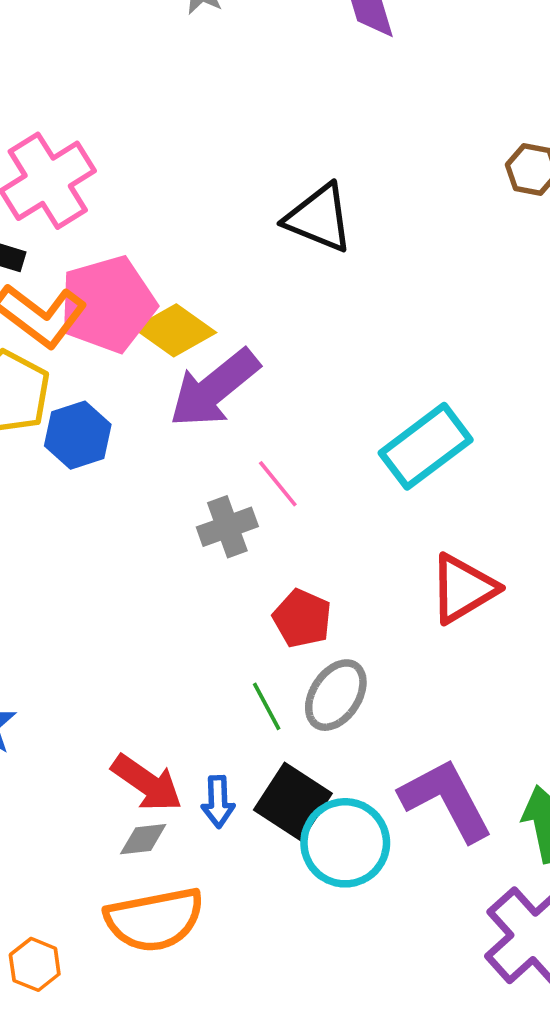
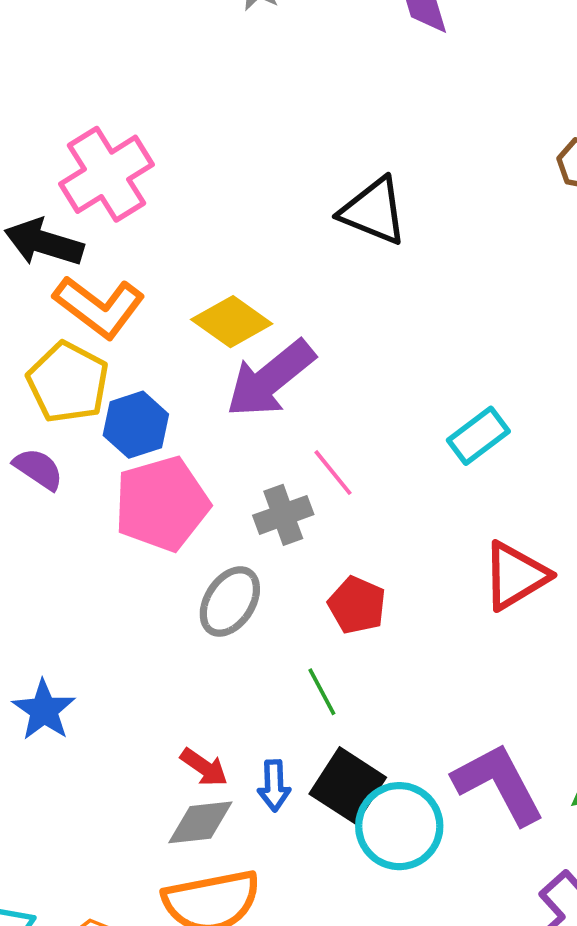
pink pentagon: (108, 304) -> (162, 504), moved
cyan rectangle: (426, 446) -> (478, 436), size x0.7
gray ellipse: (336, 695) -> (230, 601), moved
red arrow: (147, 783) -> (204, 767), size x0.7
gray diamond: (143, 839) -> (200, 822), size x1.4

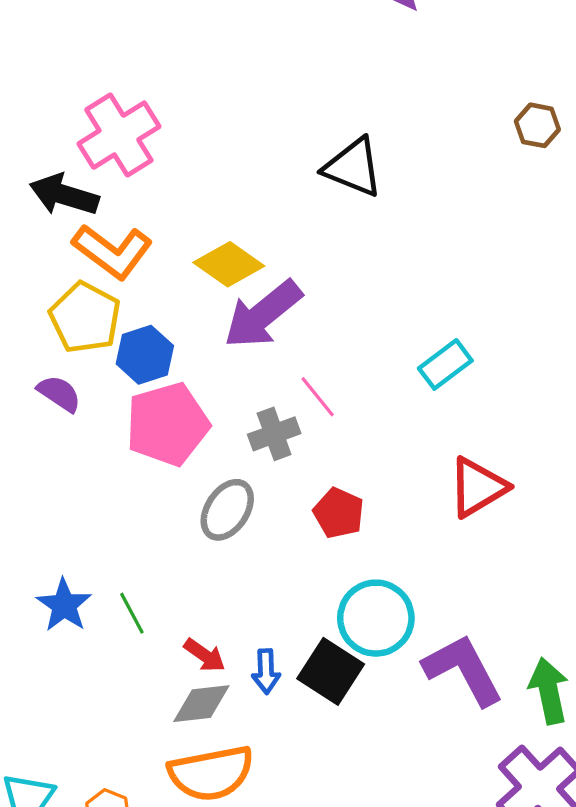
green line: (322, 692) -> (132, 613), moved
cyan circle: (399, 826) -> (376, 618), moved

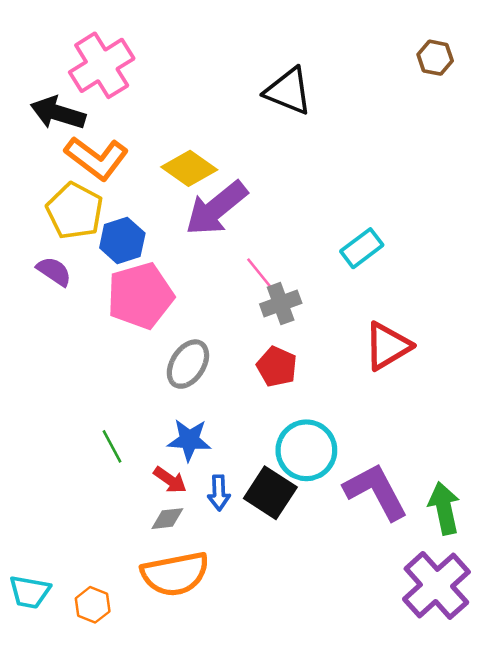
gray cross: (274, 434) -> (281, 304), moved
blue star: (64, 605) -> (189, 440), moved, turned -30
gray diamond: (201, 704) -> (167, 519), size x0.7

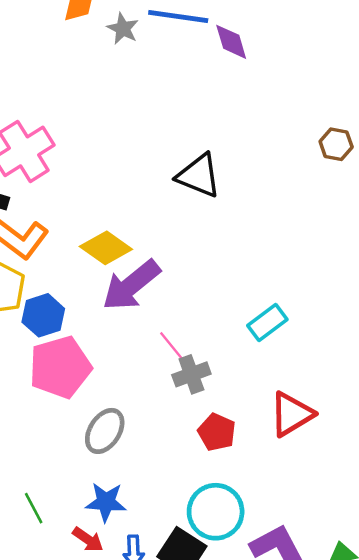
red pentagon: (277, 367) -> (217, 432), moved

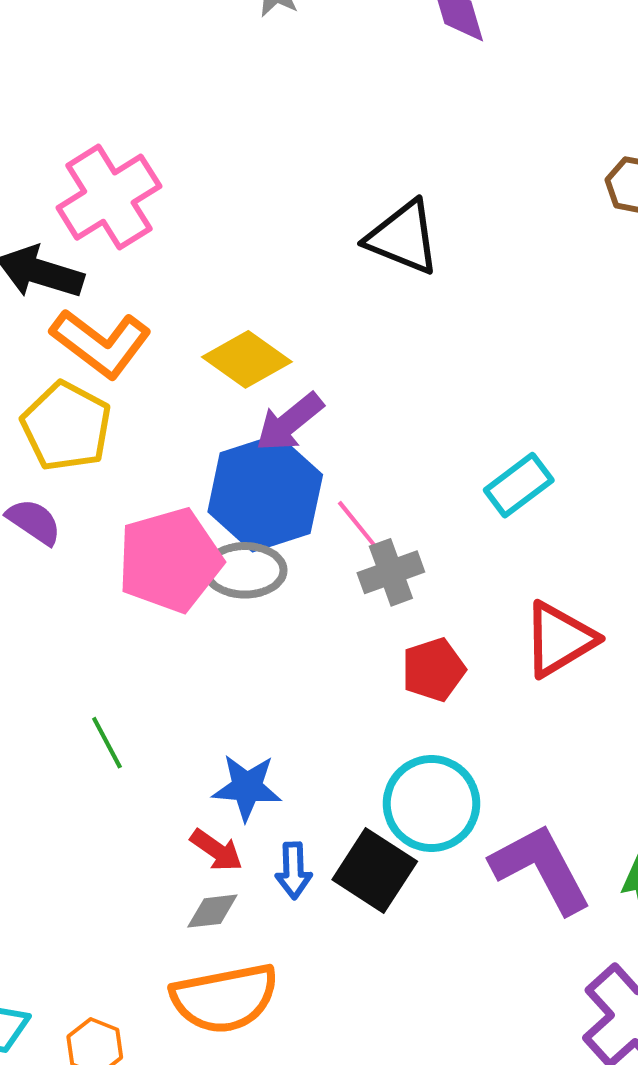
purple arrow: (131, 285) -> (289, 422), size x0.7
blue hexagon: (43, 315) -> (265, 493), moved, size x1.6
gray ellipse: (105, 431) -> (245, 570), moved, turned 57
red pentagon: (217, 432) -> (434, 670), turned 30
green line: (34, 508) -> (107, 743), moved

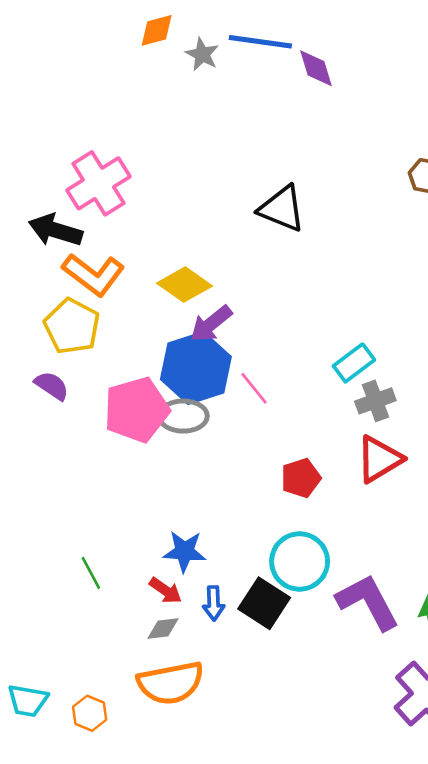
gray cross: (391, 572) -> (375, 401), moved
green line: (107, 743) -> (91, 573), moved

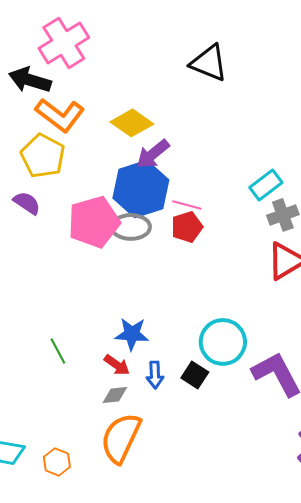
pink line: (254, 388) -> (187, 205), turned -36
red pentagon: (301, 478) -> (187, 227), moved
black square: (264, 603) -> (195, 375), size x0.7
orange semicircle: (171, 683) -> (121, 438), turned 126

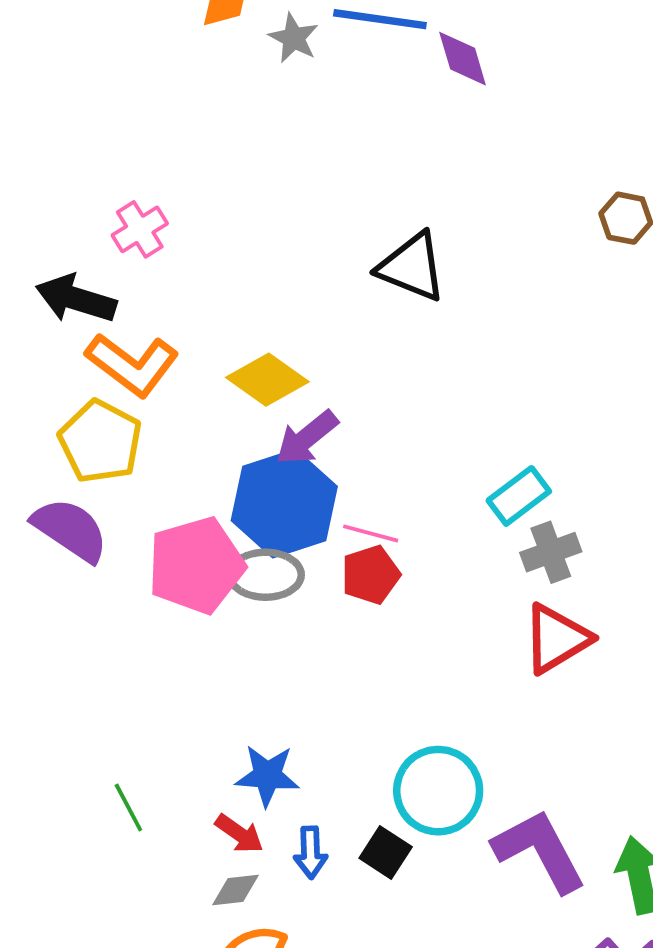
pink cross: (64, 43) -> (140, 229), size x0.6
purple semicircle: (27, 203) -> (70, 530), size x1.5

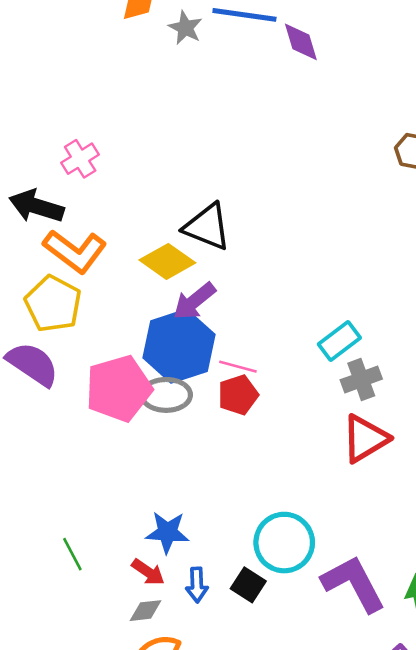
black triangle: (412, 267) -> (207, 227), moved

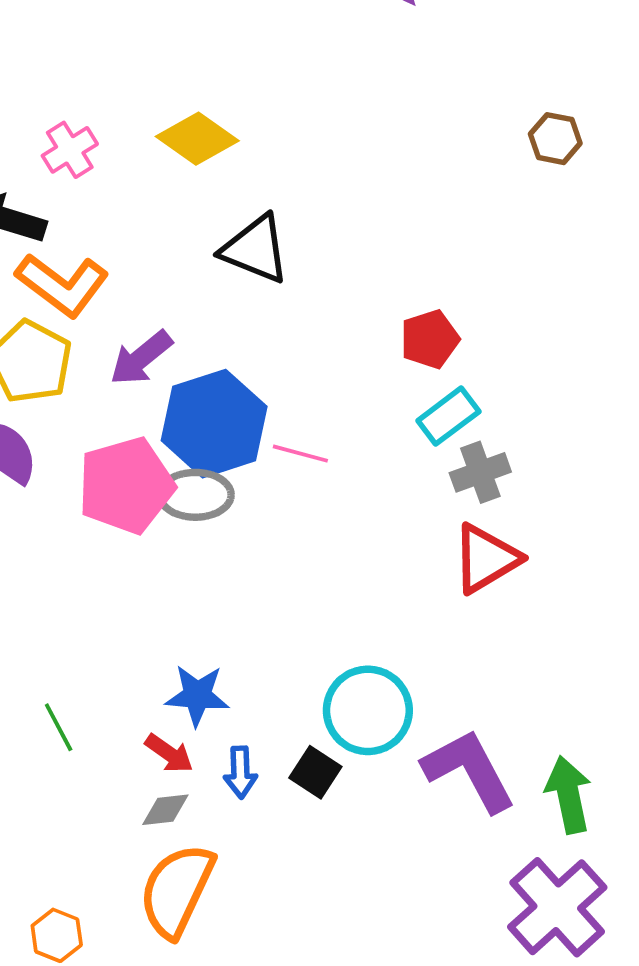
yellow diamond: (167, 261) -> (197, 139), moved
purple arrow: (194, 301) -> (141, 358), moved
red pentagon: (238, 395) -> (430, 339), moved

